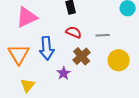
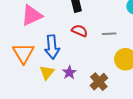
brown cross: (82, 56) -> (99, 82), moved
yellow triangle: (28, 85) -> (47, 72), moved

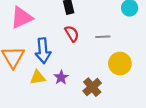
red semicircle: (80, 31) -> (72, 34), turned 35
yellow triangle: (47, 72) -> (38, 77), turned 42

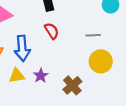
gray line: (103, 37) -> (93, 35), moved

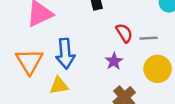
red semicircle: (52, 31) -> (124, 33), moved
purple star: (41, 76) -> (114, 61), moved

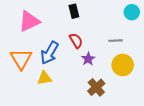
red semicircle: (124, 33) -> (76, 41), moved
blue arrow: (65, 54) -> (50, 53), turned 35

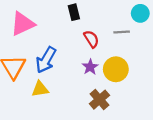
red semicircle: (76, 41) -> (91, 39), moved
gray line: (116, 41) -> (122, 32), moved
yellow circle: (123, 65) -> (116, 69), moved

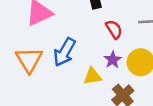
yellow triangle: (40, 89) -> (92, 76), moved

